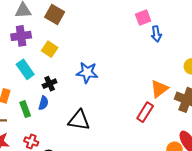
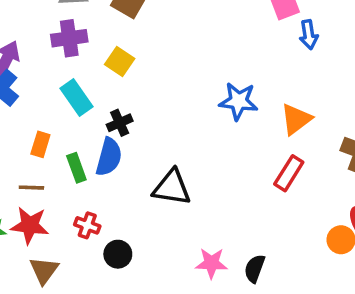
blue star: (87, 72) -> (238, 101), moved
orange triangle: (159, 89) -> (296, 119), moved
blue semicircle: (43, 103) -> (109, 157), size x1.5

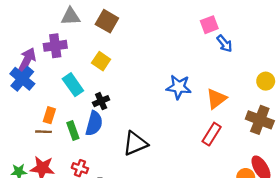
blue arrow: (309, 35) -> (225, 43), turned -30
purple cross: (69, 38) -> (55, 46), moved
brown line: (31, 188) -> (43, 132), moved
black triangle: (172, 188) -> (135, 143), turned -32

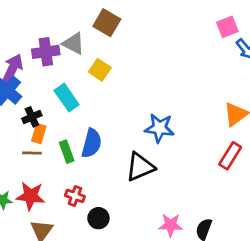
gray triangle: (71, 16) -> (74, 44), moved, turned 30
blue star: (179, 87) -> (159, 128), moved
black cross: (101, 101) -> (32, 117), moved

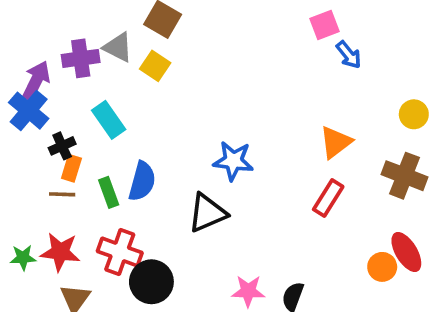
yellow square: (100, 70) -> (155, 66), moved
red cross: (75, 196) -> (120, 252), size x1.6
black circle: (98, 218) -> (151, 282), size x1.5

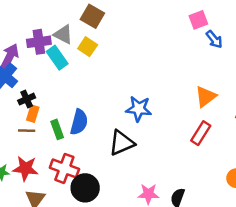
cyan rectangle: (109, 120) -> (57, 58), moved

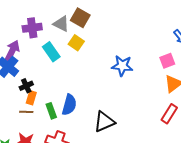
pink square: (198, 20) -> (167, 61), moved
gray triangle: (63, 35) -> (61, 24), moved
purple cross: (39, 42) -> (32, 28), moved
blue star: (139, 109) -> (122, 66), moved

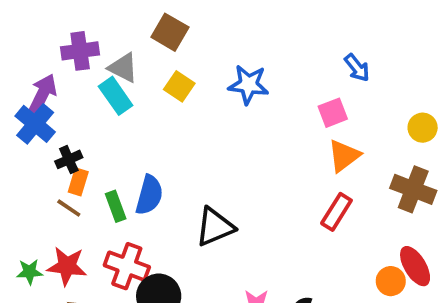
gray triangle: (61, 24) -> (123, 68), moved
yellow square: (76, 43) -> (179, 86), moved
blue star: (122, 66) -> (249, 85), moved
brown line: (26, 112) -> (69, 208), turned 32

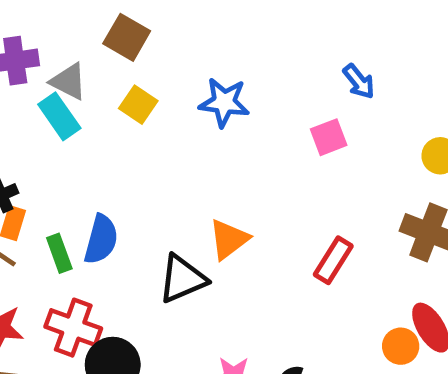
orange triangle: (344, 156) -> (229, 239), moved

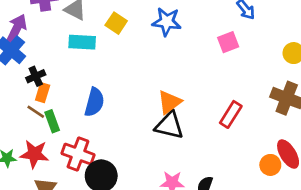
cyan rectangle: (59, 116) -> (82, 42), moved, turned -52
green rectangle: (59, 253) -> (52, 121), moved
black triangle: (182, 279) -> (169, 125), moved, turned 36

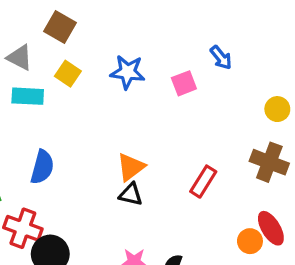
pink square: (228, 42) -> (184, 83), moved
black triangle: (169, 125) -> (131, 194), size x0.7

